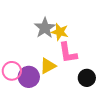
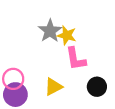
yellow triangle: (48, 66) -> (53, 87), moved
purple circle: (29, 77) -> (15, 95), moved

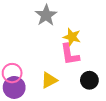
gray star: (50, 31) -> (46, 15), moved
yellow star: (67, 35) -> (72, 37), moved

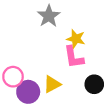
purple circle: (14, 87) -> (28, 92), moved

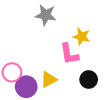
gray star: (49, 16) -> (46, 15), turned -30
yellow star: (76, 39) -> (81, 37), moved

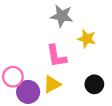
gray star: (46, 15) -> (62, 16), moved
pink L-shape: (69, 54) -> (56, 56), moved

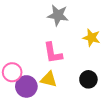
yellow star: (87, 39) -> (91, 38), moved
yellow triangle: (52, 84) -> (49, 79), turned 42

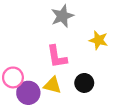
gray star: (58, 15) -> (62, 16), turned -30
black circle: (88, 79) -> (84, 83), moved

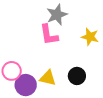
pink L-shape: (57, 57) -> (49, 35), moved

